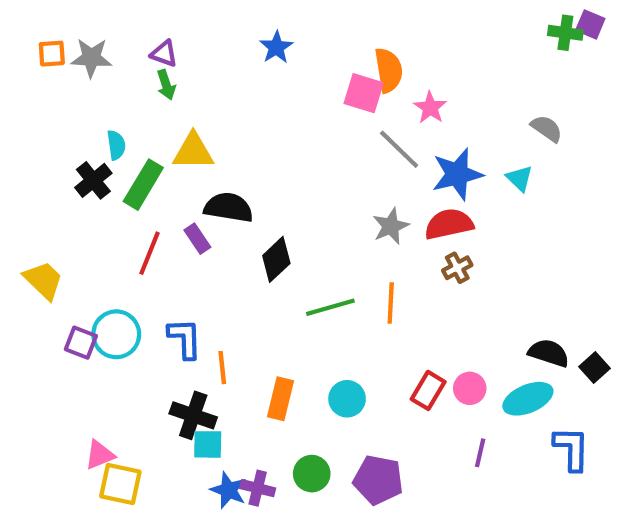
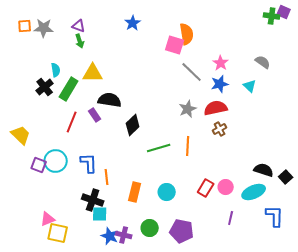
pink star: (430, 108) -> (221, 63), moved
blue star: (457, 174) -> (220, 84), size x0.7

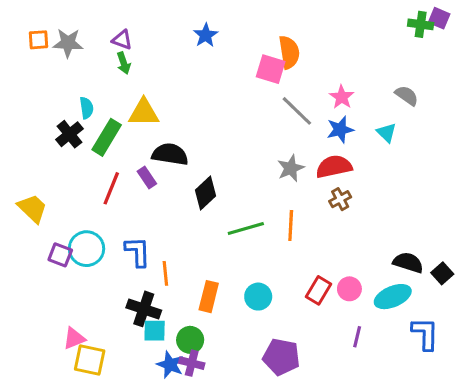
green circle: (150, 228) -> (190, 340), moved

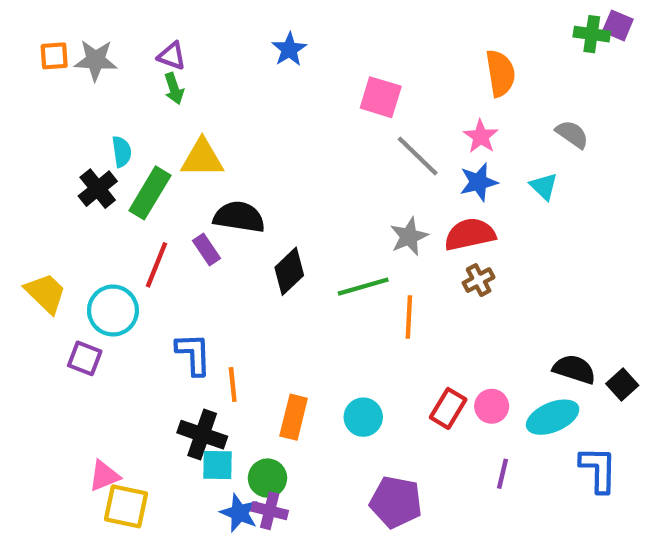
orange semicircle: (289, 52) -> (500, 73), moved
green line: (246, 229) -> (363, 287), moved
cyan circle: (87, 249) -> (113, 310), moved

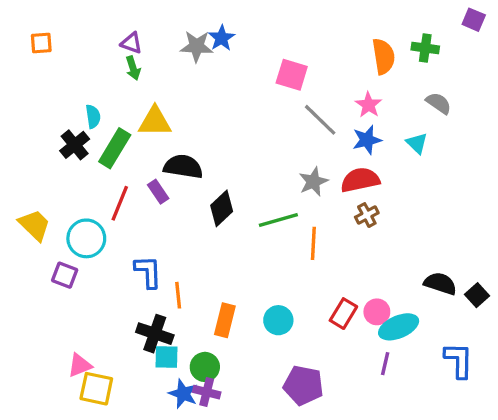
green cross: (592, 34) -> (425, 48), moved
gray star: (96, 60) -> (197, 46), moved
cyan ellipse: (553, 417) -> (399, 327), moved

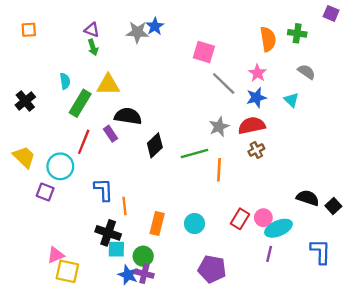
black cross: (75, 145) -> (25, 101), moved

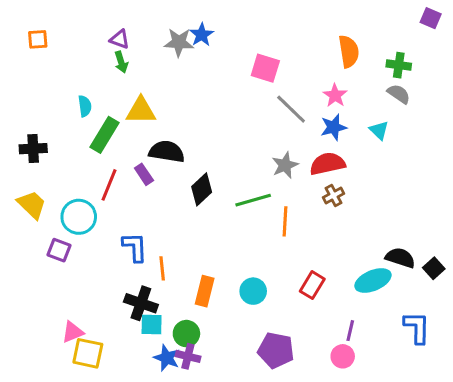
green cross: (297, 33) -> (399, 65), moved
black cross: (25, 101) -> (33, 149), moved, turned 36
pink circle: (263, 218) -> (343, 356), moved
cyan ellipse: (279, 228) -> (373, 280), moved

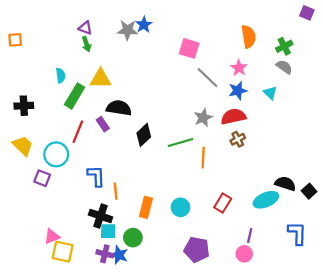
orange square: (38, 39) -> (15, 40), moved
green cross: (399, 65) -> (284, 46), turned -35
purple cross: (188, 356) -> (105, 254), moved

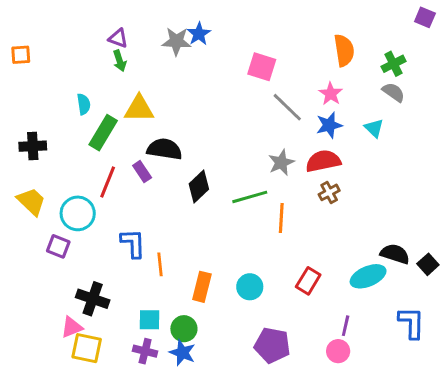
black cross: (101, 216) -> (93, 299), moved
blue star: (119, 255) -> (182, 353), moved

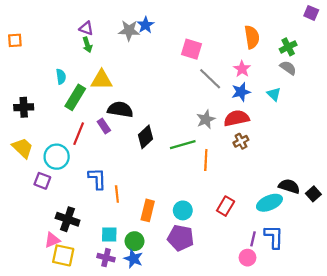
blue L-shape: (411, 323) -> (274, 237), moved
purple pentagon: (272, 345) -> (181, 238), moved

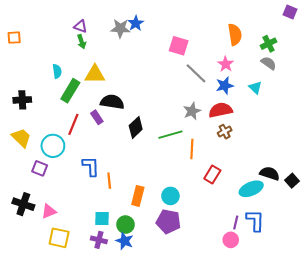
red rectangle: (226, 206) -> (212, 174), moved
black cross: (68, 219) -> (23, 204), moved
pink triangle: (52, 240) -> (49, 211), moved

